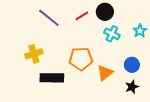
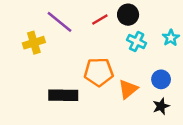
yellow cross: (34, 54) -> (34, 43), moved

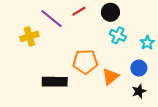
red line: (100, 19) -> (79, 11), moved
cyan star: (171, 38) -> (147, 43), moved

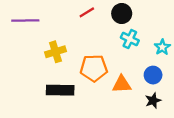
purple line: (52, 19) -> (25, 20), moved, turned -40
yellow cross: (29, 36) -> (56, 52), moved
orange triangle: (110, 76) -> (122, 84), turned 36

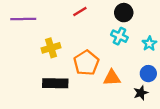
black circle: (122, 14) -> (124, 13), moved
orange pentagon: (94, 68) -> (86, 63), turned -30
blue circle: (153, 75) -> (148, 74), moved

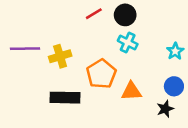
black circle: (124, 13) -> (125, 15), moved
purple line: (23, 19) -> (25, 49), moved
cyan cross: (119, 36) -> (128, 42), moved

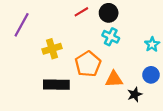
purple line: (25, 49) -> (22, 25), moved, turned -60
black star: (165, 109) -> (135, 94), moved

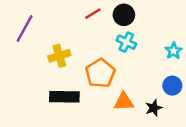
orange triangle: (114, 79) -> (124, 102), moved

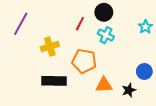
red line: (93, 14) -> (80, 24), moved, turned -32
cyan star: (174, 51) -> (145, 27), moved
orange pentagon: (100, 73) -> (84, 61), turned -30

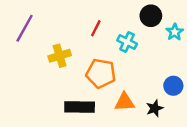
black circle: (104, 12) -> (151, 16), moved
black rectangle: (54, 81) -> (80, 107), moved

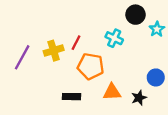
purple line: (25, 28) -> (22, 57), moved
red line: (96, 28) -> (76, 43), moved
black rectangle: (80, 107) -> (72, 97), size x0.7

